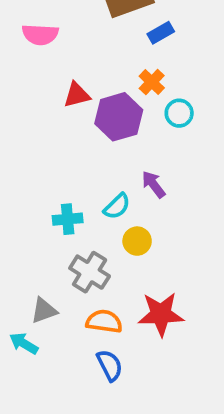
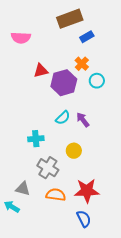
cyan semicircle: (117, 206) -> (63, 118), moved
gray triangle: (44, 310) -> (23, 189), turned 35
blue semicircle: (110, 365) -> (84, 219), moved

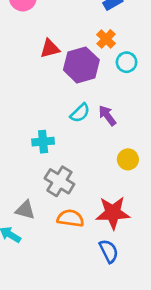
yellow circle: (74, 151) -> (128, 159), moved

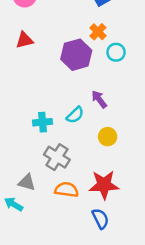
red triangle: (50, 49) -> (24, 40), moved
cyan semicircle: (80, 113) -> (75, 115), moved
yellow circle: (128, 159) -> (108, 137), moved

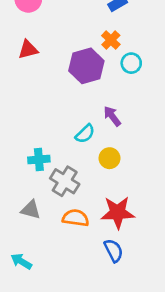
cyan cross: (42, 122) -> (39, 160), moved
yellow circle: (108, 137) -> (109, 158), moved
cyan arrow: (14, 204) -> (21, 261), moved

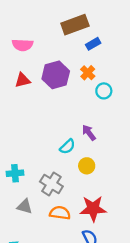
purple hexagon: (86, 66) -> (56, 75), moved
cyan cross: (39, 160) -> (15, 173), moved

